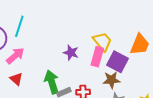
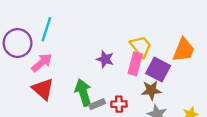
red triangle: (16, 79) -> (43, 89), size x1.5

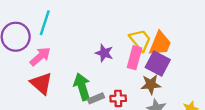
orange trapezoid: (184, 50) -> (160, 44), moved

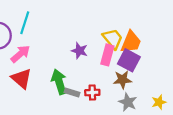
gray rectangle: (96, 98) -> (72, 92), turned 40

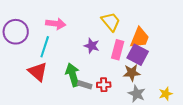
cyan line: (25, 23) -> (45, 47), moved
yellow trapezoid: (113, 39) -> (111, 22), moved
pink arrow: (20, 54) -> (56, 24), moved, turned 48

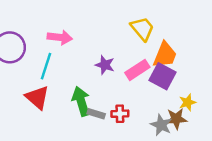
yellow trapezoid: (111, 22) -> (142, 29), moved
pink rectangle: (118, 50) -> (137, 70), turned 42
brown star: (132, 73) -> (176, 119), moved
yellow star: (166, 94) -> (187, 102), moved

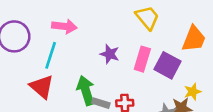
orange trapezoid: (165, 55) -> (194, 39), moved
pink rectangle: (137, 70) -> (142, 59), turned -40

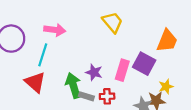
yellow trapezoid: (147, 18) -> (113, 22), moved
purple star: (110, 54) -> (94, 72), moved
pink rectangle: (142, 59) -> (122, 70), moved

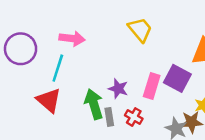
gray rectangle: (86, 96) -> (109, 117), turned 64
red cross: (107, 96) -> (134, 117), turned 32

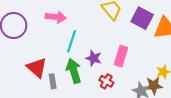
cyan line: (58, 68) -> (72, 41), moved
purple square: (177, 78) -> (142, 18), moved
gray rectangle: (109, 117) -> (53, 81), moved

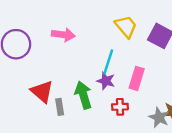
cyan line: (72, 41) -> (108, 62), moved
red cross: (106, 81) -> (120, 107), turned -32

